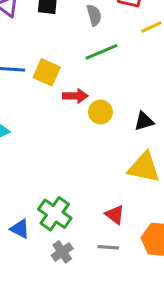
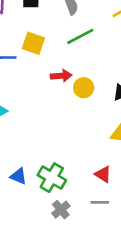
yellow square: (47, 72) -> (33, 43), moved
blue triangle: (20, 229) -> (19, 176), moved

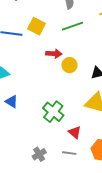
blue triangle: (19, 176) -> (12, 102), moved
green cross: (52, 178) -> (53, 112), moved

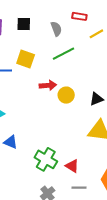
green cross: (53, 112) -> (46, 159), moved
red triangle: (75, 132) -> (72, 166), moved

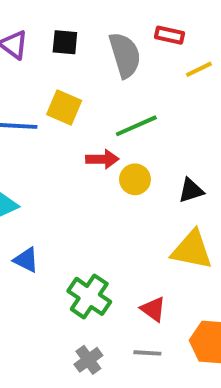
gray semicircle: (56, 29) -> (125, 55), size x1.6
green line: (63, 54) -> (136, 126), moved
red triangle: (72, 166) -> (153, 309), moved

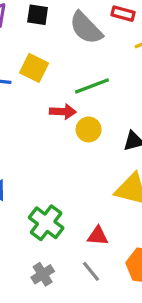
gray semicircle: (125, 55) -> (86, 28), turned 150
red triangle: (153, 309) -> (98, 236), turned -35
gray line: (147, 353) -> (91, 271), turned 45

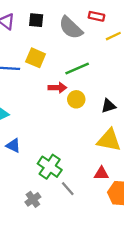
red triangle: (98, 236) -> (101, 173), moved
gray line: (91, 271) -> (68, 189), moved
gray cross: (43, 274) -> (33, 199), moved

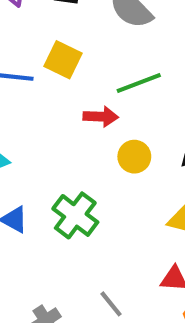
yellow circle: (76, 99) -> (134, 157), moved
green cross: (50, 167) -> (75, 215), moved

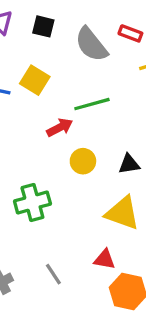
red arrow: (101, 117) -> (60, 127), turned -35
green cross: (75, 215) -> (32, 202), turned 32

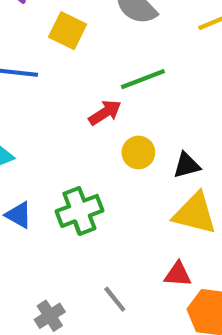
yellow square: (35, 80) -> (68, 31), moved
black triangle: (129, 164) -> (187, 165), moved

